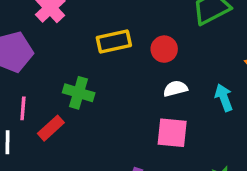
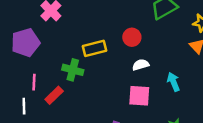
yellow rectangle: (114, 41) -> (95, 48), moved
cyan arrow: (224, 98) -> (173, 82), moved

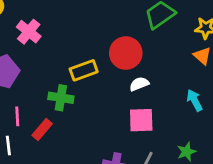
red circle: (132, 37) -> (126, 53), size x1.5
cyan arrow: (173, 82) -> (195, 100), moved

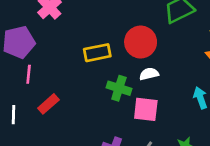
green cross: (61, 98) -> (119, 88), moved
pink line: (17, 116) -> (29, 74), moved

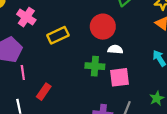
yellow rectangle: (97, 53) -> (58, 35), moved
white semicircle: (149, 74) -> (115, 49), turned 32

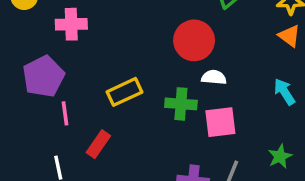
pink cross: (26, 17) -> (71, 24), turned -36
yellow rectangle: (58, 35) -> (124, 92), moved

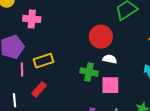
yellow rectangle: (124, 92) -> (44, 61), moved

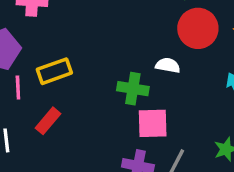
red circle: (101, 37) -> (198, 28), moved
pink square: (110, 85) -> (153, 123), moved

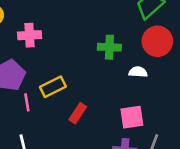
green cross: (133, 89) -> (109, 47), moved
red rectangle: (48, 121) -> (78, 113), moved

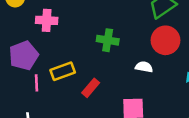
green cross: (109, 47) -> (108, 40), moved
red rectangle: (78, 113) -> (91, 88), moved

